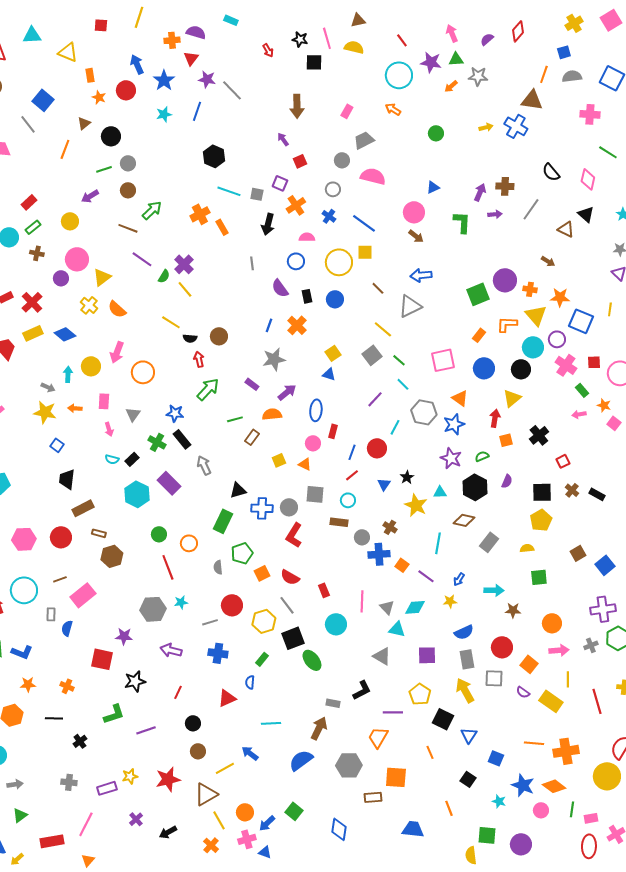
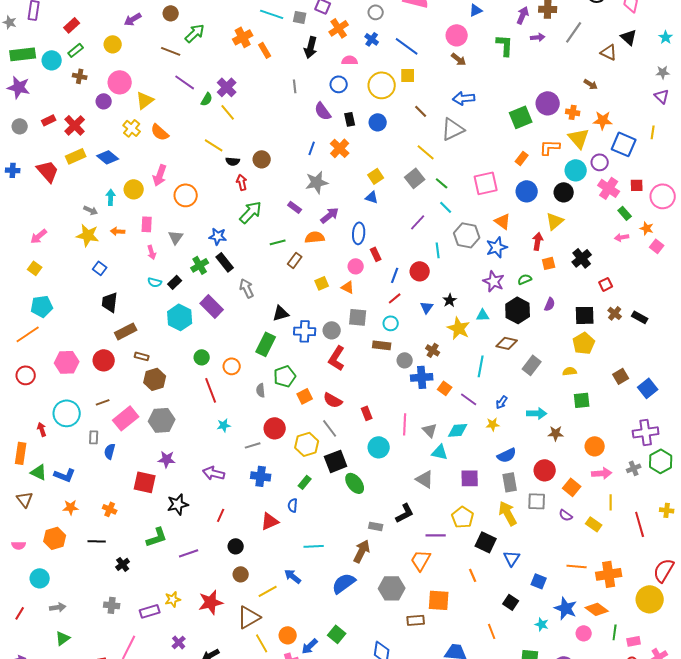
cyan line: (395, 427) -> (438, 250), turned -35
red rectangle: (333, 431) -> (376, 254), turned -40
green cross: (157, 442) -> (200, 265), turned 30
gray hexagon: (153, 609) -> (162, 420), moved
yellow rectangle: (551, 701) -> (594, 524), size x0.7

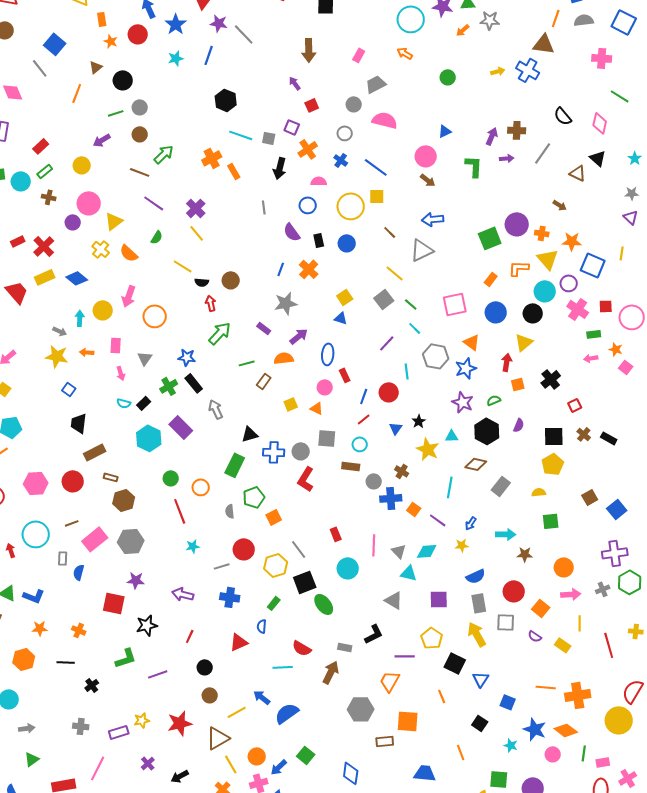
green semicircle: (207, 99) -> (157, 237), moved
green rectangle: (625, 213) -> (594, 334), turned -56
red semicircle: (333, 400) -> (302, 648), moved
blue semicircle: (344, 583) -> (287, 713), moved

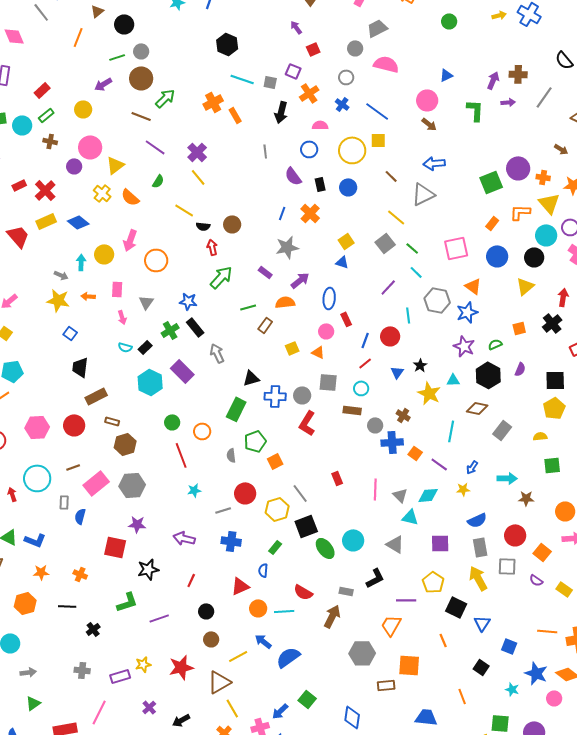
brown circle: (140, 134) -> (141, 78), size x1.5
red arrow: (507, 362) -> (563, 297), moved
cyan circle: (348, 568) -> (353, 540), moved
orange circle: (257, 756) -> (258, 608), moved

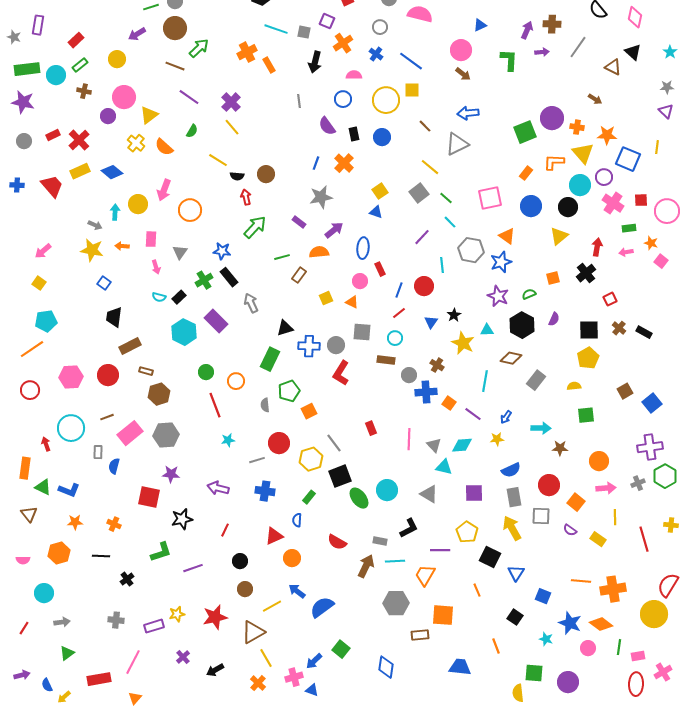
cyan line: (284, 611) -> (395, 561), moved

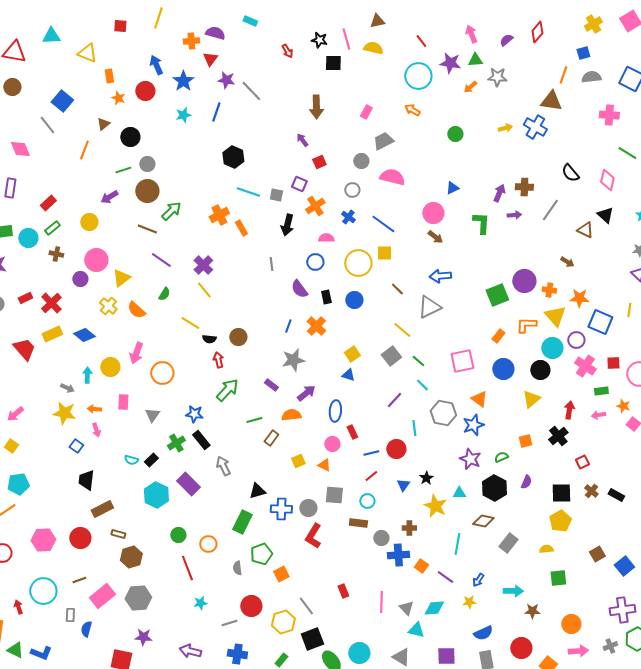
pink arrow: (156, 267) -> (96, 430), moved
blue line: (399, 290) -> (371, 453), turned 56
brown cross: (437, 365) -> (409, 528), turned -32

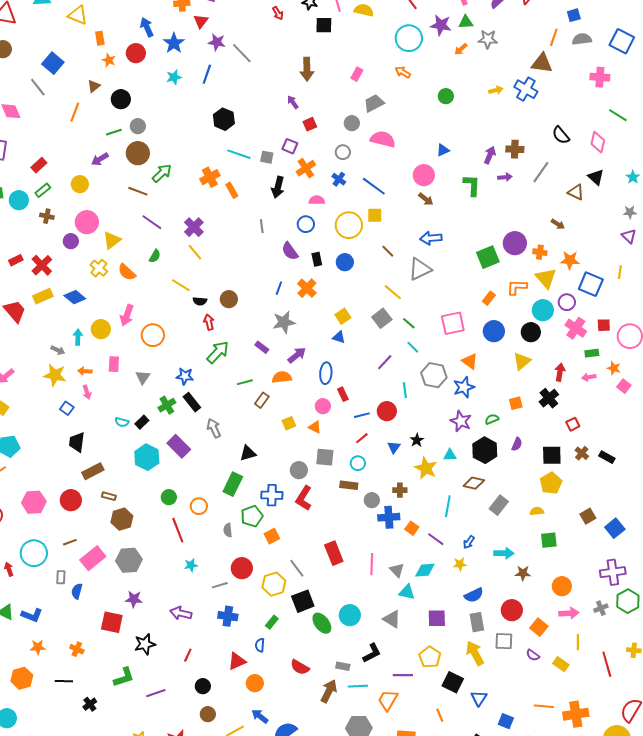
blue cross: (281, 509) -> (272, 495), moved
red rectangle: (343, 591) -> (334, 553), size x1.6

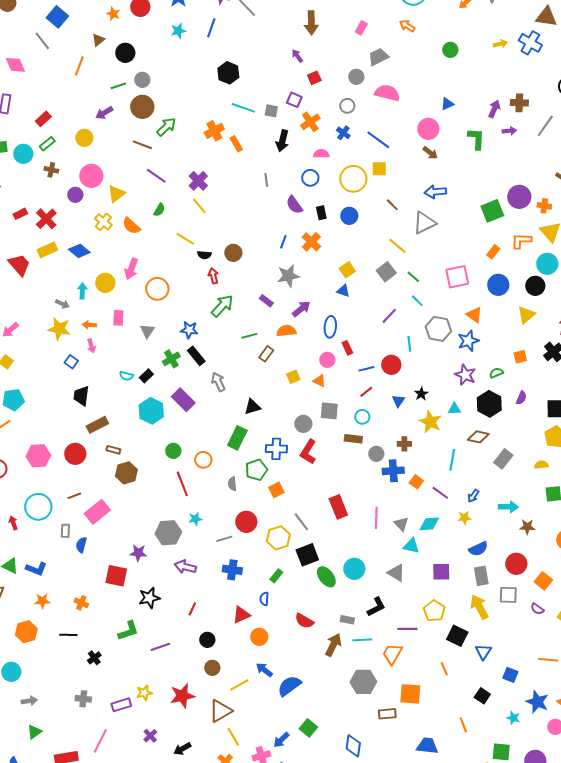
gray hexagon: (129, 560) -> (168, 533), moved

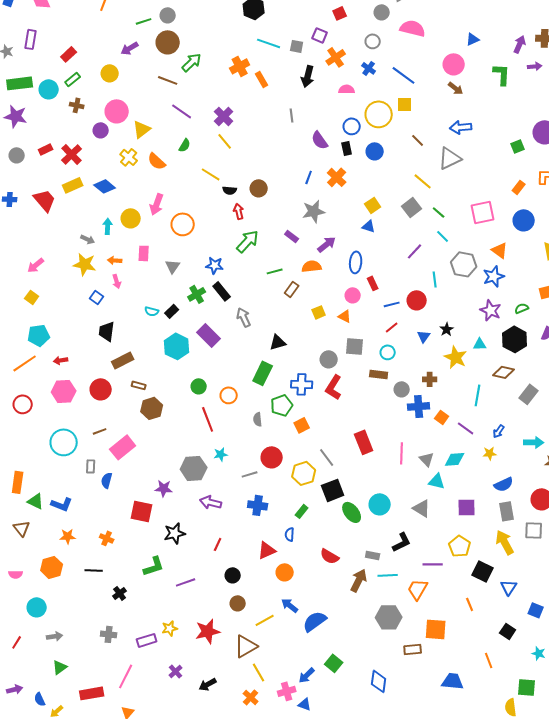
blue circle: (310, 178) -> (352, 126), moved
green square: (492, 211) -> (518, 146), size x0.6
red arrow: (13, 523) -> (61, 360), moved, turned -80

